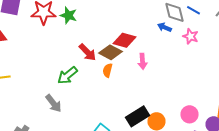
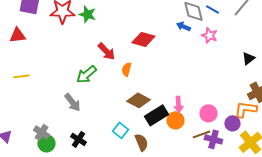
brown diamond: (110, 52) -> (138, 100), moved
pink arrow: (142, 61) -> (178, 104), moved

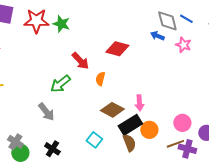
pink arrow: (178, 104) -> (139, 103), moved
brown semicircle: (141, 142) -> (129, 143), moved

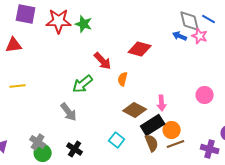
pink star: (183, 45) -> (200, 36), moved
pink circle: (182, 123) -> (205, 95), moved
brown line: (175, 144) -> (176, 144), moved

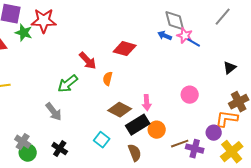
blue line: (209, 19) -> (194, 43), moved
green star: (84, 24) -> (24, 33), moved
brown semicircle: (152, 143) -> (135, 153), moved
brown line: (176, 144) -> (180, 144), moved

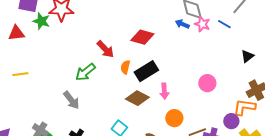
blue line: (194, 43) -> (224, 24), moved
black rectangle: (138, 125) -> (146, 71), moved

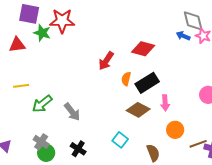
red arrow: (105, 49) -> (106, 61), turned 78
green arrow: (85, 72) -> (42, 104), moved

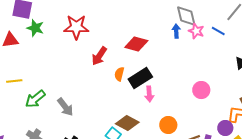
red star: (62, 21) -> (76, 27), moved
blue arrow: (183, 36) -> (176, 31), turned 64
pink arrow: (165, 103) -> (149, 94), moved
brown diamond: (138, 110) -> (127, 123), moved

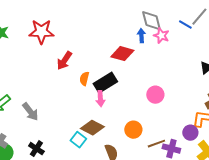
blue line: (218, 31) -> (185, 25), moved
red diamond: (136, 44) -> (122, 54), moved
pink circle: (201, 90) -> (155, 95), moved
pink arrow: (149, 94) -> (100, 99), moved

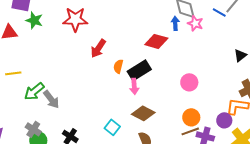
gray arrow: (30, 112) -> (51, 99), moved
brown diamond: (92, 128) -> (143, 113), moved
orange circle: (133, 130) -> (191, 117), moved

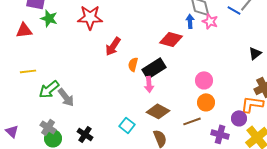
orange circle: (191, 117) -> (206, 102), moved
brown line: (190, 131) -> (192, 121), moved

